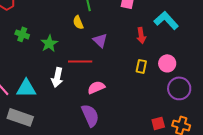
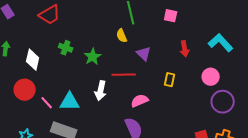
cyan L-shape: (166, 20) -> (221, 43), moved
yellow rectangle: (141, 66) -> (170, 80), moved

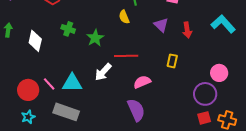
purple triangle: (144, 54) -> (161, 25), moved
pink circle: (211, 77) -> (219, 73), moved
red circle: (25, 90) -> (28, 90), moved
white arrow: (101, 91) -> (103, 72), turned 30
purple circle: (223, 102) -> (205, 94), moved

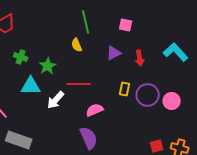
purple triangle: (161, 25) -> (114, 53), turned 49
cyan triangle: (72, 83) -> (31, 86), moved
purple circle: (205, 94) -> (148, 95), moved

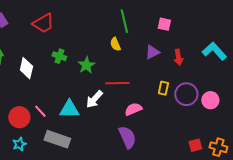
cyan triangle: (31, 86) -> (69, 109), moved

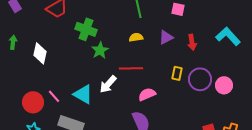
yellow semicircle: (115, 44) -> (136, 37), moved, turned 104
green cross: (59, 56) -> (86, 29), moved, size x1.5
cyan triangle: (69, 109) -> (83, 94), turned 30

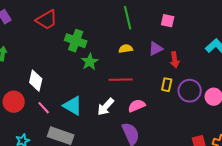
red arrow: (192, 42) -> (175, 60), moved
white diamond: (40, 53) -> (36, 81), moved
white arrow: (108, 84) -> (106, 107), moved
red circle: (33, 102) -> (14, 102), moved

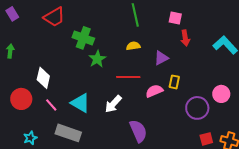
purple triangle: (156, 49) -> (161, 58), moved
red arrow: (175, 60) -> (185, 38), moved
purple circle: (190, 91) -> (197, 108), moved
pink semicircle: (137, 106) -> (154, 91), moved

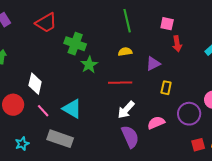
pink semicircle: (154, 91) -> (156, 123), moved
white arrow: (113, 104) -> (126, 110), moved

